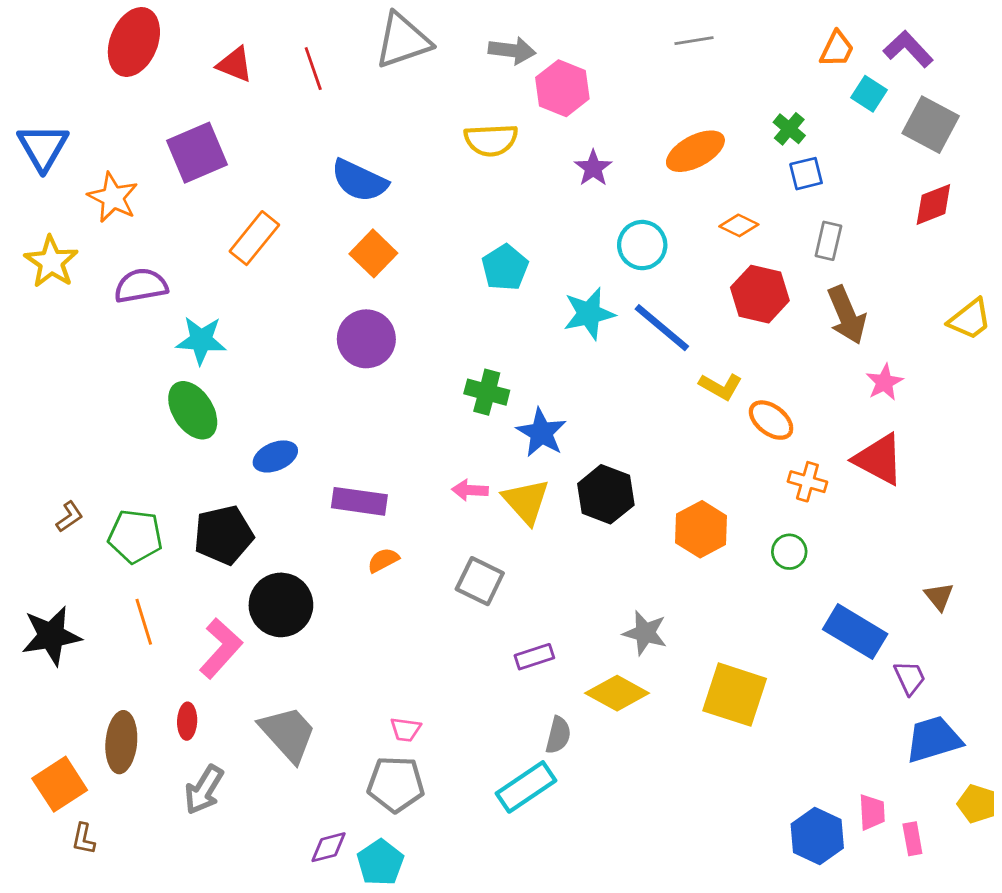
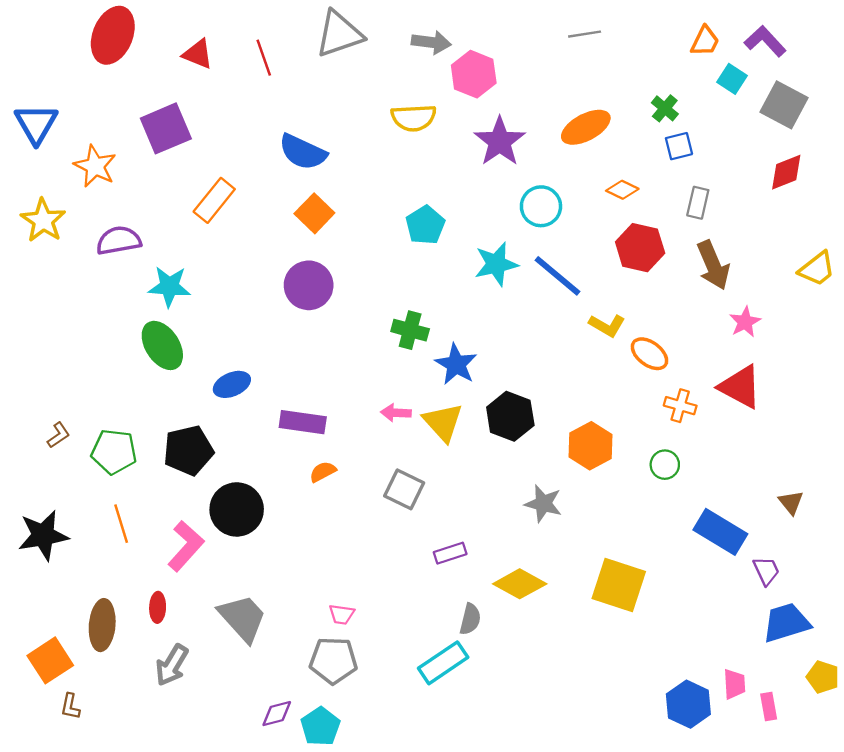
purple star: (593, 168) -> (500, 141), size x1.6
gray star: (645, 633) -> (543, 504), moved

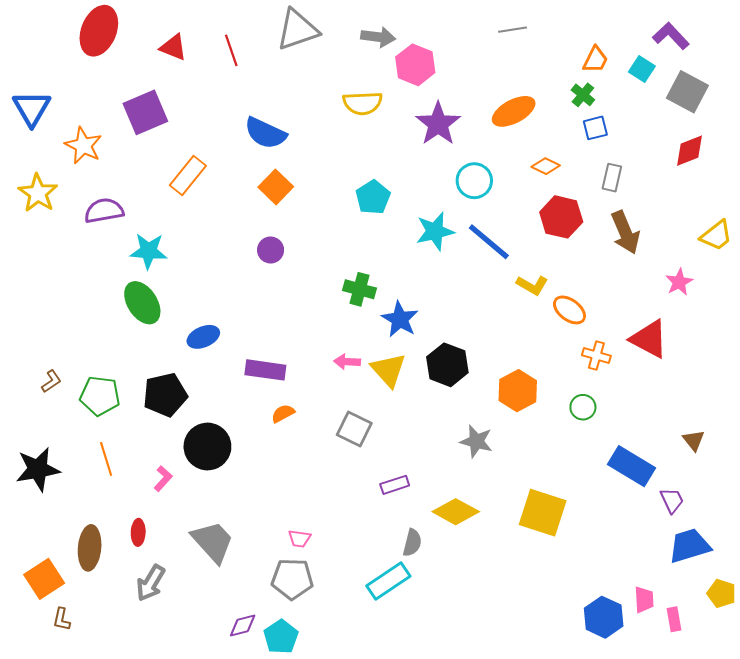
orange trapezoid: (705, 41) -> (595, 60), moved
purple circle: (309, 285) -> (271, 250), size x0.6
pink star: (745, 322) -> (679, 282), moved
pink L-shape: (186, 546) -> (163, 479), size x0.6

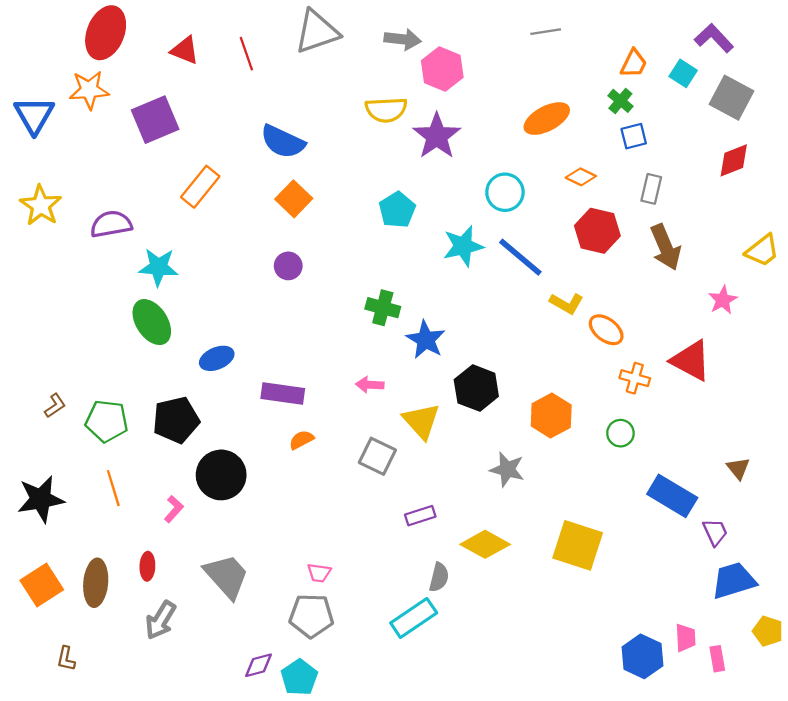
purple star: (438, 124) -> (437, 136), moved
orange star: (83, 146) -> (89, 90), moved, turned -30
yellow triangle: (388, 370) -> (421, 421), moved
orange square: (44, 579) -> (42, 585), moved

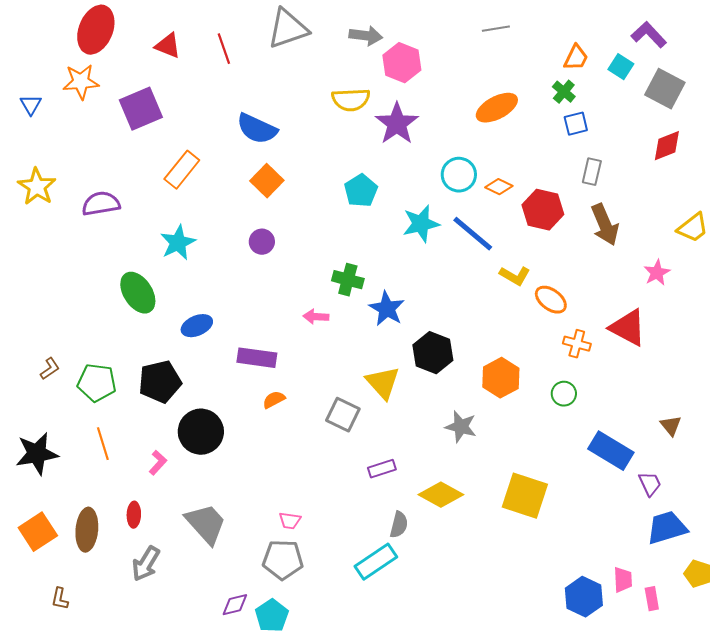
blue triangle: (34, 115) -> (31, 105), size x0.6
orange diamond: (581, 177) -> (499, 187), moved
cyan star: (158, 267) -> (178, 243), moved, turned -30
pink arrow: (370, 385) -> (316, 317), moved

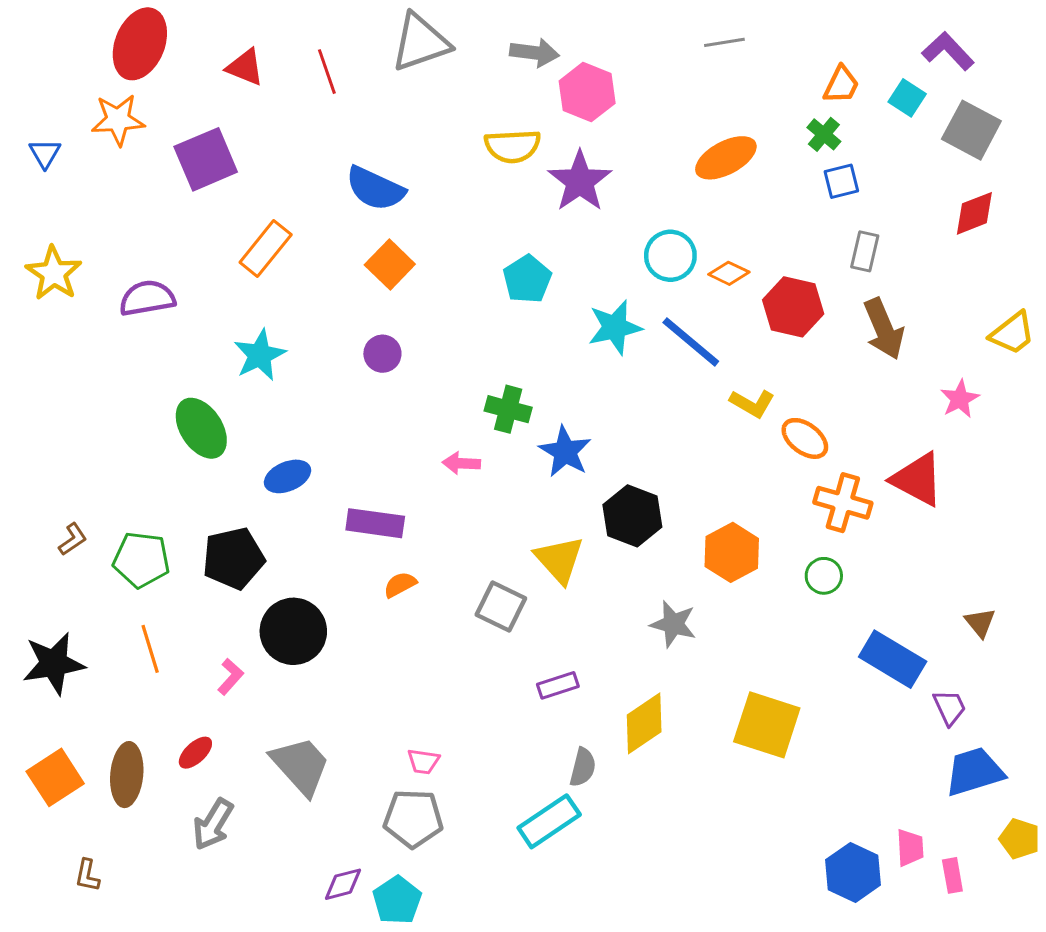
orange cross: (577, 344) -> (843, 503), size x1.4
yellow diamond: (441, 495) -> (644, 723), turned -63
red ellipse: (134, 515) -> (195, 753), turned 45

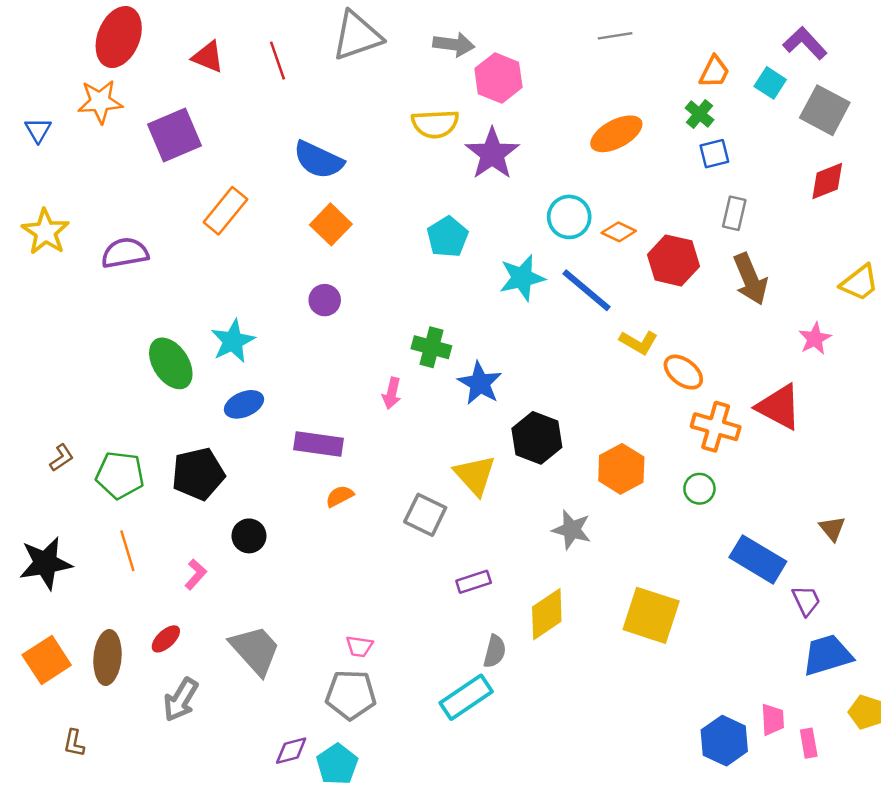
cyan star: (260, 355) -> (233, 341), moved
pink arrow: (461, 463) -> (392, 393), turned -80
black circle: (293, 631) -> (249, 536), size x0.6

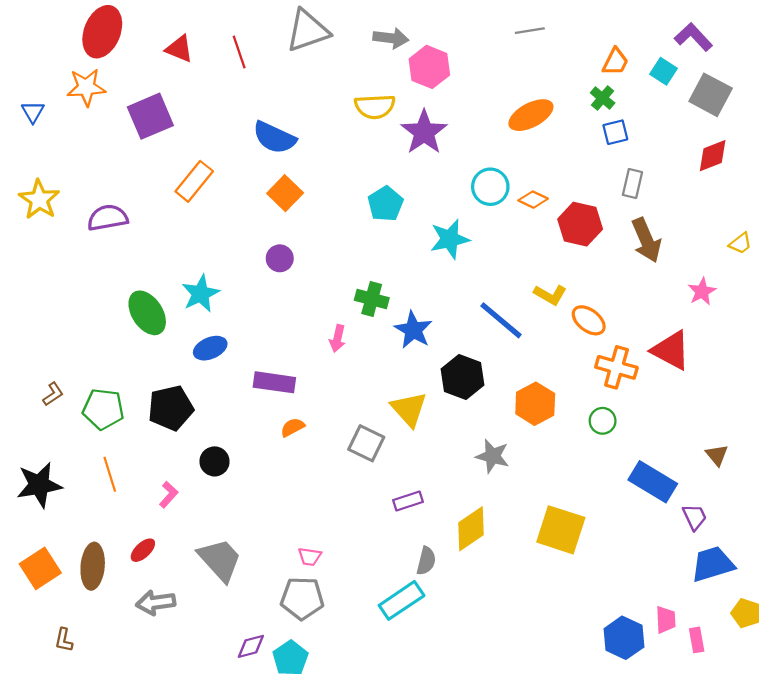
yellow trapezoid: (860, 283) -> (740, 243), size x0.7
blue line: (587, 290) -> (501, 320), moved
gray arrow: (181, 700) -> (156, 603), turned 51

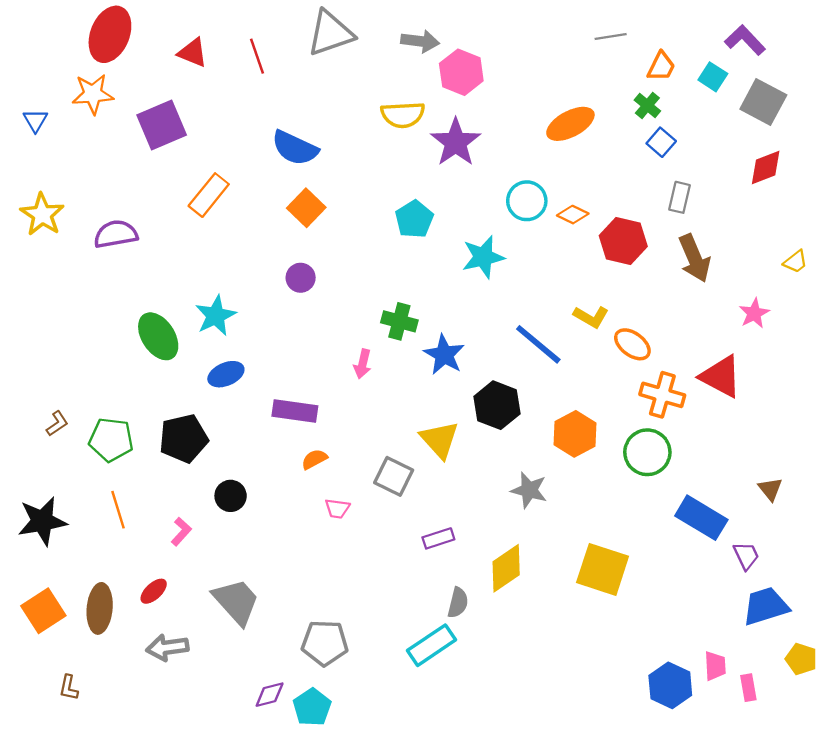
gray line: (530, 31) -> (611, 37), moved
blue square: (615, 132) -> (661, 142), turned -35
green circle: (603, 421) -> (647, 452), size x1.6
pink trapezoid: (310, 557) -> (337, 509), moved

